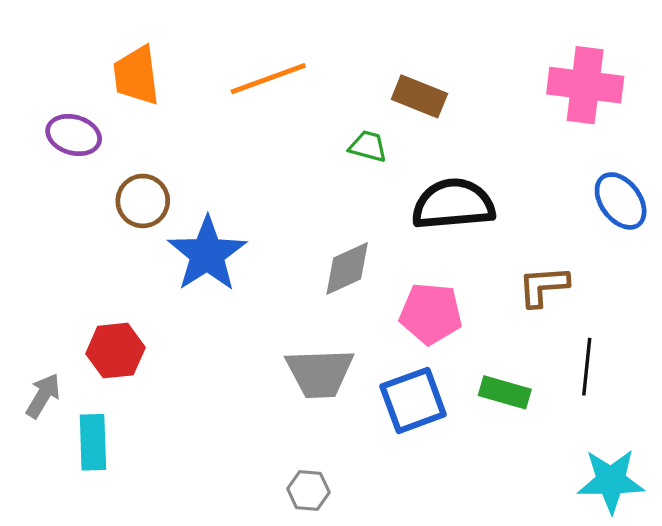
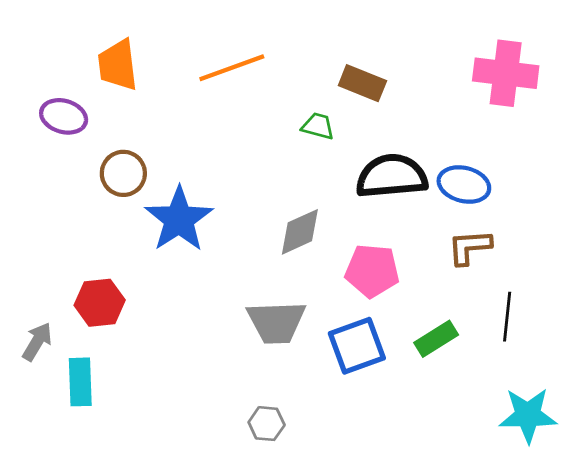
blue ellipse: (621, 201) -> (464, 185), moved, turned -39
green rectangle: (505, 392) -> (436, 339), turned -48

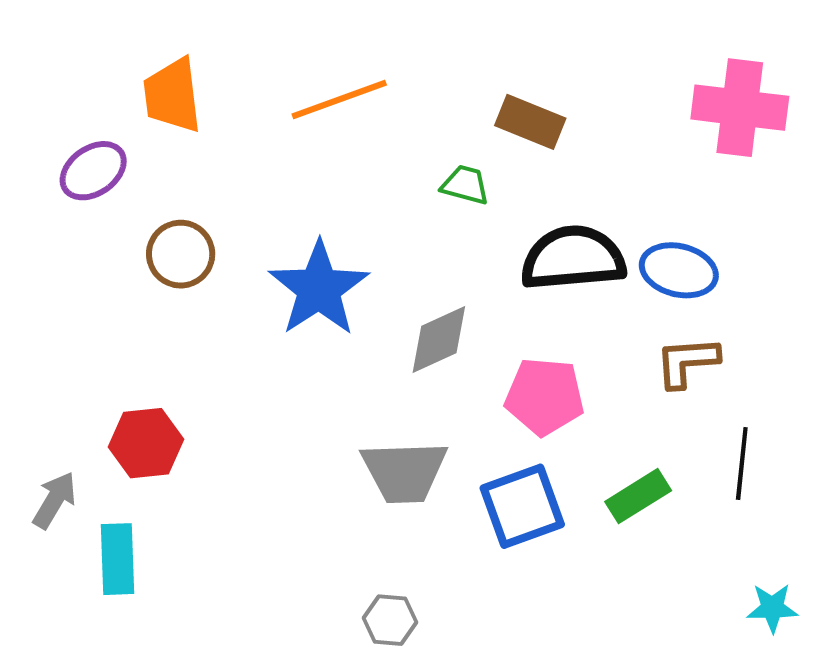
purple ellipse: (64, 116) -> (93, 171), turned -51
blue star: (179, 219) -> (319, 289), moved
cyan star: (528, 415) -> (772, 608), size x0.6

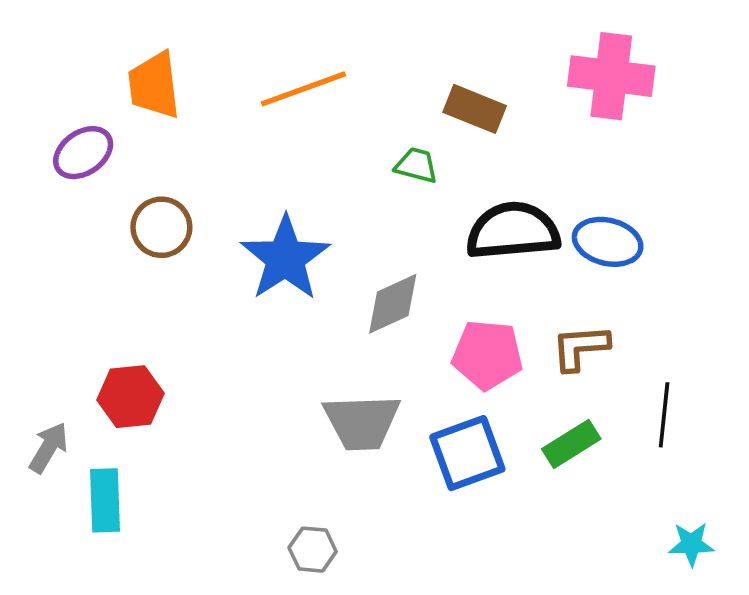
pink cross: (740, 108) -> (611, 76), moved
brown L-shape: (687, 362) -> (580, 347), moved
gray hexagon: (390, 620) -> (313, 550), moved

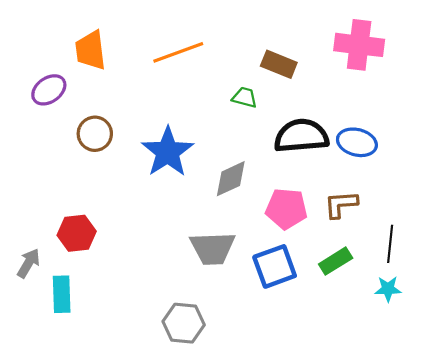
cyan star: (691, 544) -> (388, 289), moved
gray hexagon: (313, 550) -> (184, 323), size x1.5

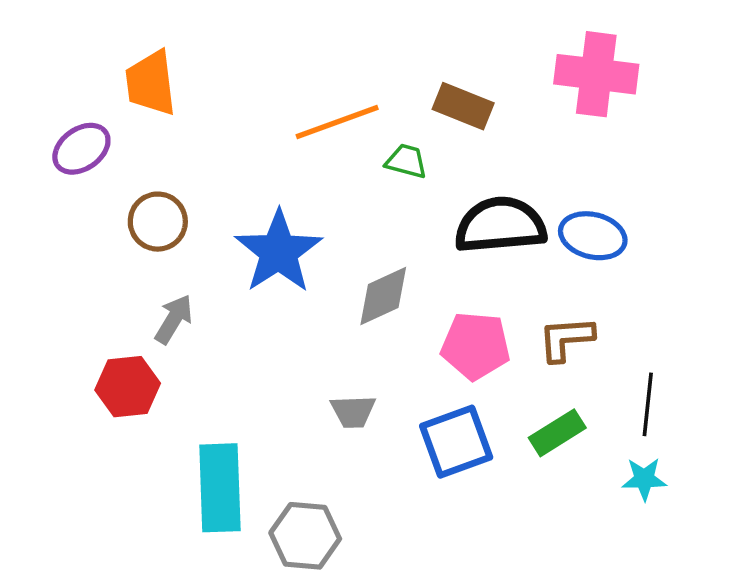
orange line: (178, 52) -> (337, 122), moved
gray trapezoid: (213, 248) -> (353, 411), size x0.6
gray arrow: (28, 263) -> (174, 319), moved
cyan rectangle: (62, 294) -> (220, 488), moved, size x1.4

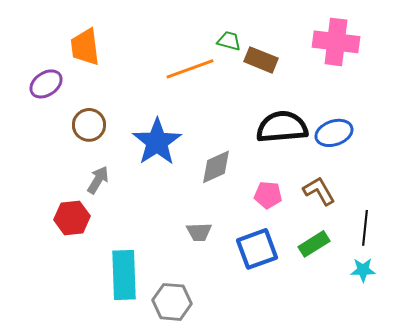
green trapezoid: (406, 161) -> (229, 41), moved
blue ellipse: (593, 236) -> (334, 133), turned -33
brown L-shape: (566, 339) -> (319, 191), turned 64
pink pentagon: (476, 346) -> (268, 195), size x0.7

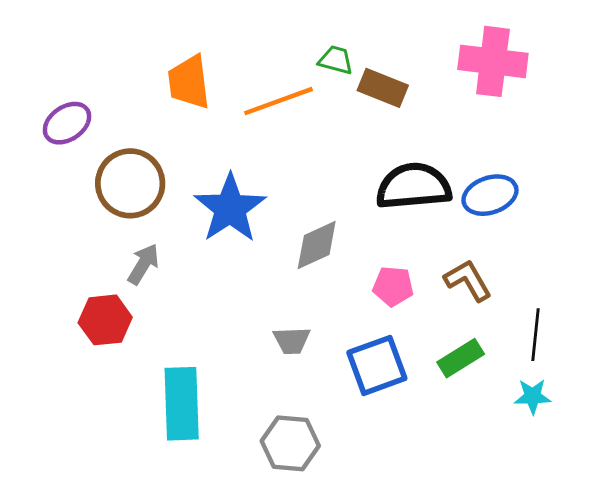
orange trapezoid: (85, 47) -> (189, 82), moved
brown circle: (89, 125) -> (130, 183), size x1.4
gray hexagon: (172, 302) -> (290, 443), moved

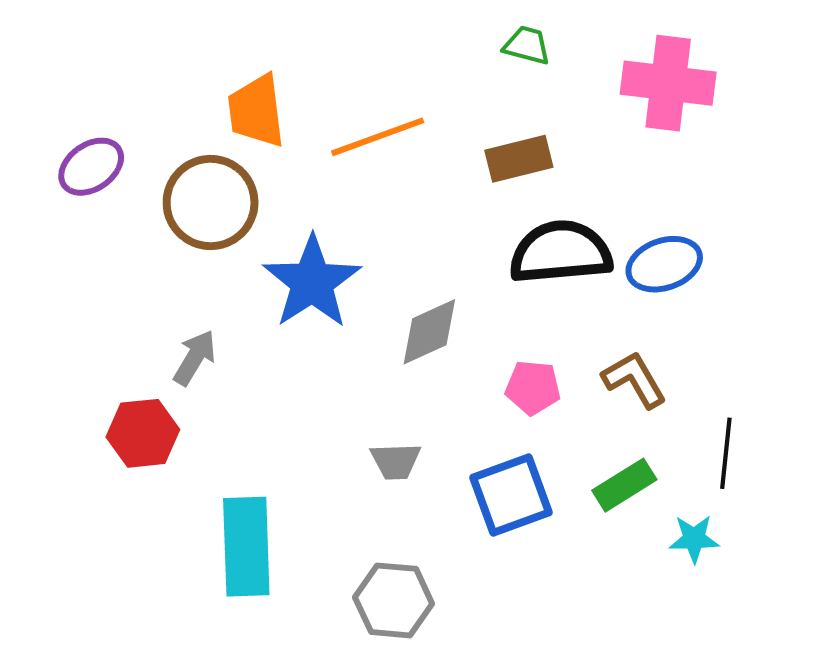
green trapezoid: (336, 60) -> (527, 45), moved
brown rectangle: (383, 88) -> (519, 159), moved, turned -36
brown circle: (130, 183) -> (211, 203), moved
cyan star: (533, 396) -> (694, 539), moved

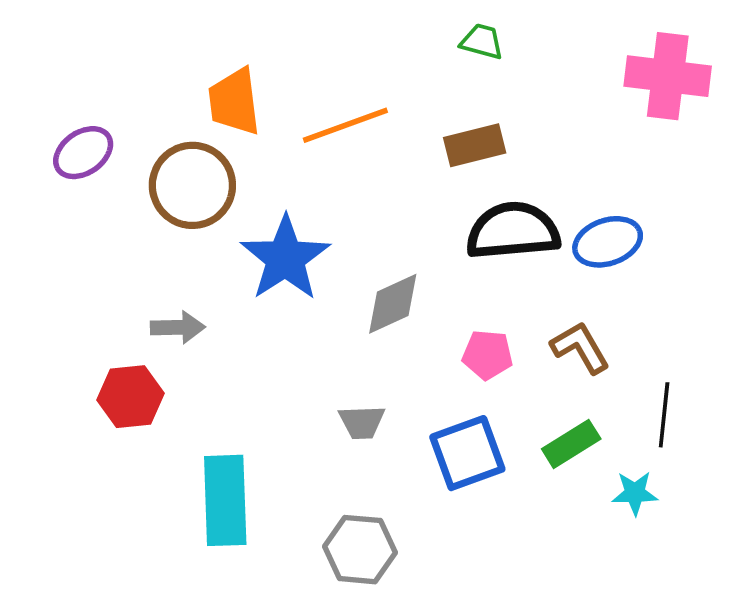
pink cross: (668, 83) -> (668, 76), moved
gray arrow: (195, 358) -> (178, 327), turned 58

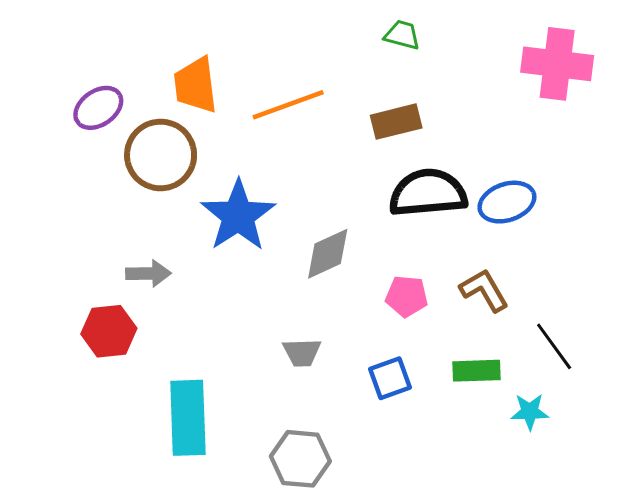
purple ellipse: (83, 153) -> (98, 108), moved
black line: (664, 415) -> (554, 346), turned -42
green rectangle: (571, 444) -> (477, 371), turned 30
blue square: (467, 453) -> (390, 378), size x0.7

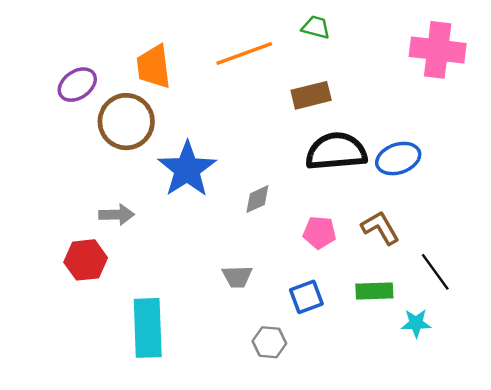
orange line: (288, 105) -> (244, 54), moved
gray diamond: (328, 254) -> (257, 199), size x0.7
gray hexagon: (300, 459) -> (269, 342), moved, size x0.7

